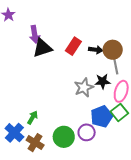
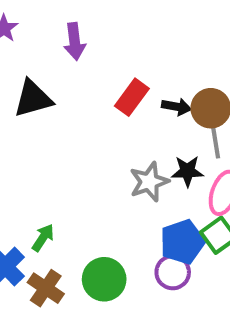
purple arrow: (35, 34) -> (75, 41), moved
black triangle: (42, 48) -> (33, 99), moved
purple circle: (87, 132) -> (173, 272), moved

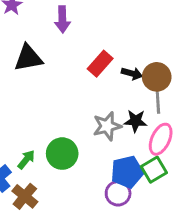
green circle: (104, 279) -> (62, 154), moved

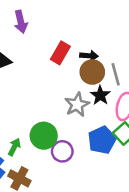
brown circle: (157, 77) -> (92, 72), moved
black star: (136, 121) -> (100, 95), turned -30
purple circle: (118, 193) -> (62, 151), moved

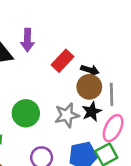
purple arrow: (21, 22) -> (27, 40), moved
green circle: (44, 136) -> (26, 113), moved

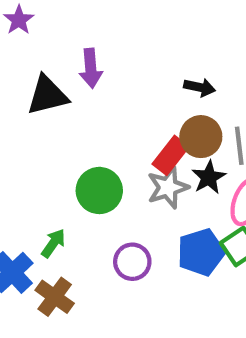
red rectangle: (63, 61) -> (171, 155), moved
black arrow: (90, 70) -> (200, 87), moved

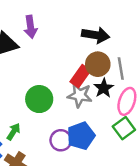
black arrow: (200, 87) -> (96, 35), size x1.5
gray star: (168, 187) -> (80, 95), turned 30
blue pentagon: (201, 252) -> (81, 136), moved

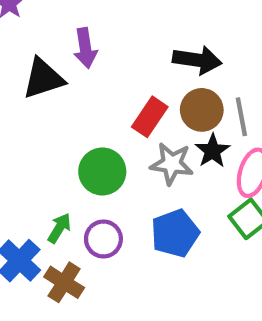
red rectangle: (80, 76) -> (150, 117), moved
purple circle: (61, 140) -> (103, 239), moved

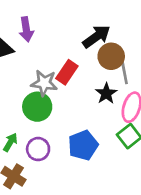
black arrow: (197, 60) -> (96, 37), turned -44
brown circle: (202, 110) -> (111, 56), moved
gray star: (172, 164) -> (44, 83), moved

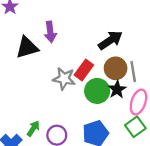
brown circle: (111, 56) -> (116, 68), moved
green circle: (37, 107) -> (97, 91), moved

